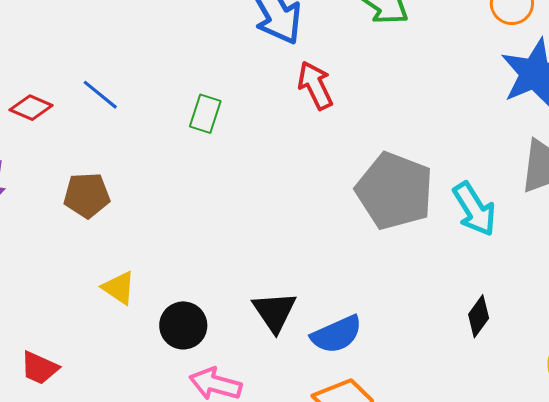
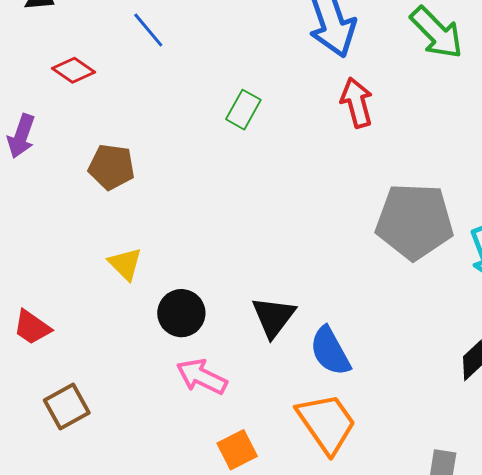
blue line: (100, 95) -> (148, 30), moved
gray pentagon: (395, 191) -> (414, 221), turned -30
blue semicircle: (337, 334) -> (330, 351), turned 74

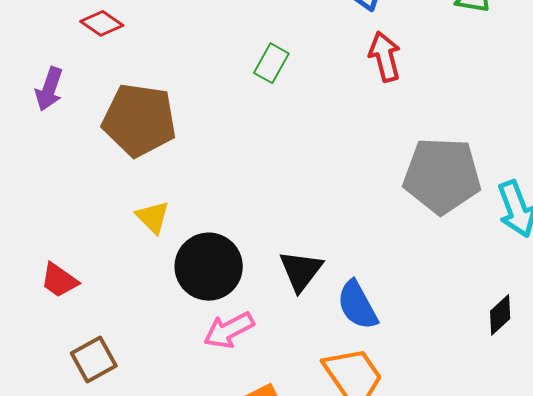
brown pentagon: (112, 167) -> (139, 120), size x1.6
black circle: (181, 313) -> (209, 267), size x1.4
pink arrow: (202, 377) -> (229, 330), turned -54

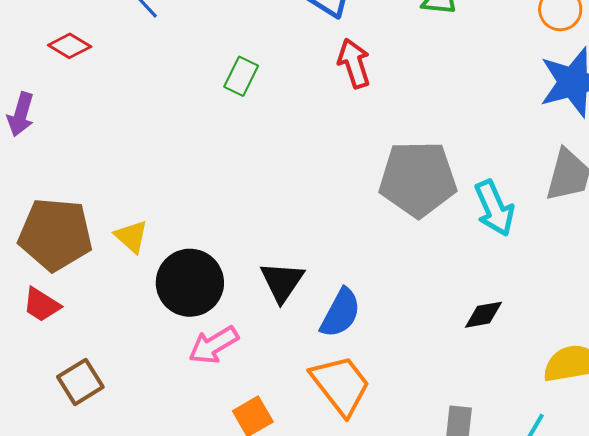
brown pentagon: (139, 120) -> (55, 234), moved
blue semicircle: (357, 305) -> (340, 313), turned -120
black diamond: (500, 315) -> (484, 315), turned 36

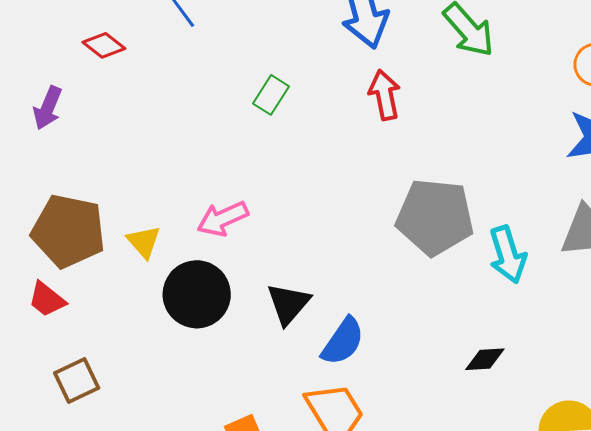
pink arrow: (214, 345) -> (223, 219), moved

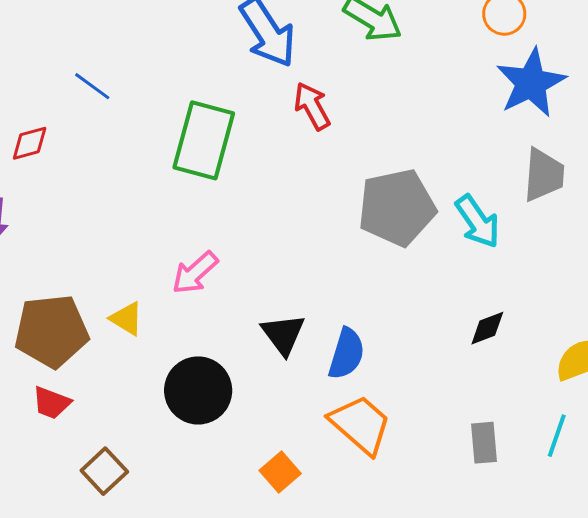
red diamond: (104, 45) -> (30, 143), turned -36
green rectangle: (271, 95) -> (204, 140), size x2.0
black circle: (197, 294) -> (198, 390), moved

